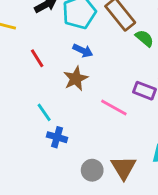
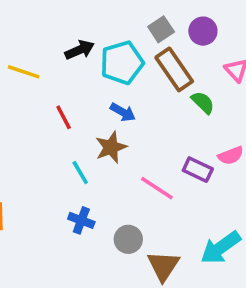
cyan line: (44, 112) -> (80, 173), moved
gray circle: (92, 170) -> (128, 239), moved

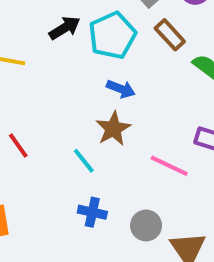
brown rectangle: (174, 69) -> (170, 35), size x0.7
red line: (64, 117) -> (18, 145), moved

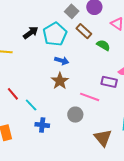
cyan line: (84, 161) -> (31, 105), moved
blue cross: (92, 212) -> (42, 125), moved
gray circle: (146, 225) -> (75, 115), moved

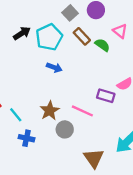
green semicircle: (103, 45) -> (102, 45), moved
brown star: (60, 81) -> (50, 111), moved

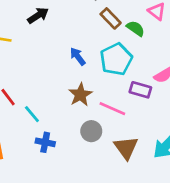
cyan pentagon: (49, 37) -> (116, 59), moved
blue arrow: (54, 68) -> (78, 56), turned -147
brown star: (50, 111) -> (80, 95), moved
brown triangle: (94, 158) -> (126, 148), moved

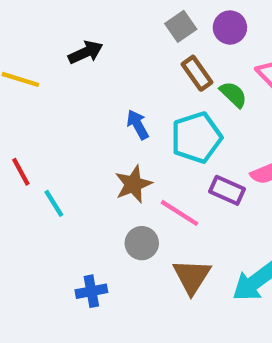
blue cross: (45, 142) -> (91, 291), moved, turned -30

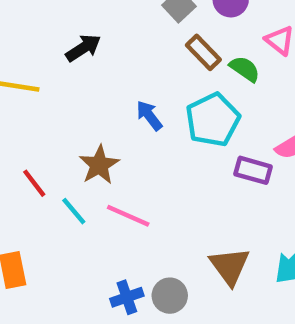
brown star: (133, 184) -> (99, 165), moved
pink line: (179, 213) -> (128, 216), moved
gray circle: (142, 243) -> (170, 296), moved

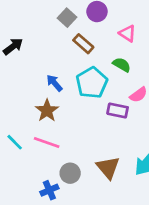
green semicircle: (245, 69) -> (122, 65), moved
brown star: (99, 165) -> (47, 111), moved
gray circle: (170, 296) -> (70, 173), moved

